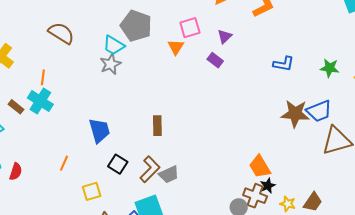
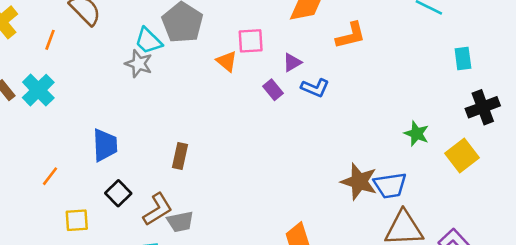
orange triangle: (176, 47) -> (227, 61), turned -36
gray star: (111, 64) -> (139, 64), turned 30
blue L-shape: (283, 64) -> (315, 88), moved
orange line: (43, 77) -> (50, 40), moved

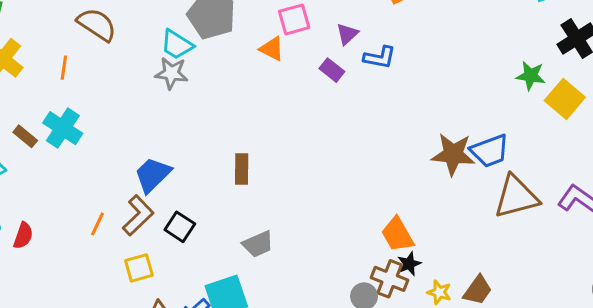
green star: (416, 134) -> (531, 76), moved
blue trapezoid: (105, 145) -> (153, 175), turned -120
brown L-shape: (158, 209) -> (138, 215), moved

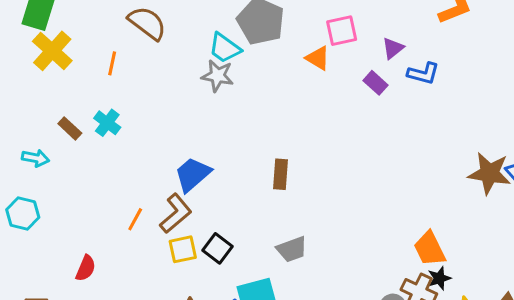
cyan cross: (63, 128) -> (107, 123), size x0.7
black square: (180, 227) -> (218, 248), moved
red semicircle: (23, 236) -> (86, 268), moved
yellow square: (139, 268) -> (183, 249), moved

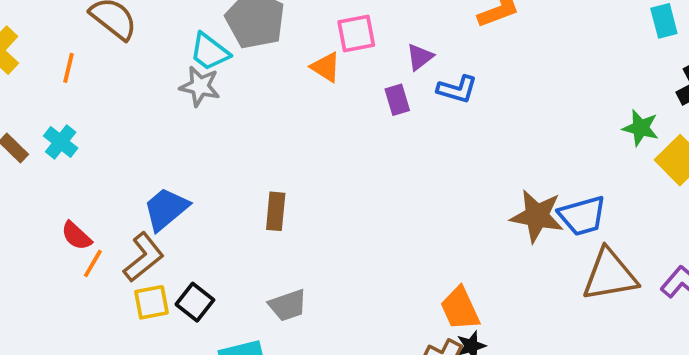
purple rectangle: (376, 83) -> (397, 100), turned 30
red semicircle: (86, 268) -> (76, 236), moved, turned 108

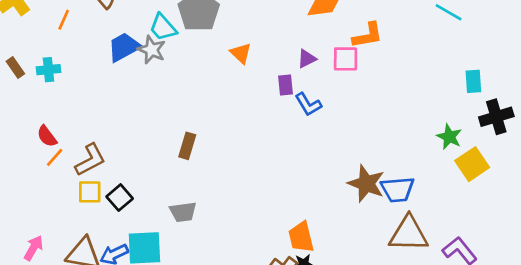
cyan rectangle: (664, 21) -> (473, 81), moved
pink square: (356, 34) -> (346, 59), moved
blue L-shape: (457, 89) -> (308, 104), moved, turned 32
cyan cross: (61, 142) -> (48, 70), turned 35
blue trapezoid: (166, 209) -> (124, 47), moved

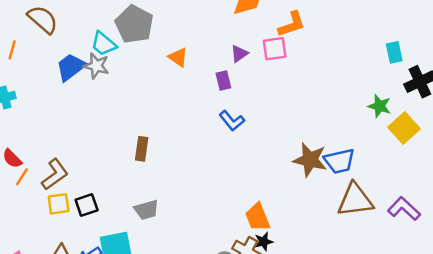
blue L-shape: (308, 104) -> (232, 121), moved
black square: (120, 198) -> (87, 205), turned 30

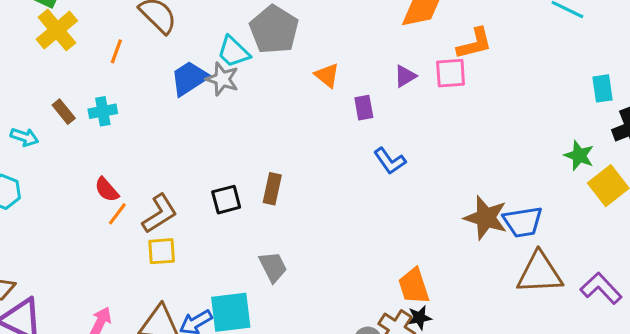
purple rectangle: (223, 80) -> (364, 108), moved
black square: (87, 205) -> (226, 200), moved
gray trapezoid: (146, 210) -> (273, 267), turned -105

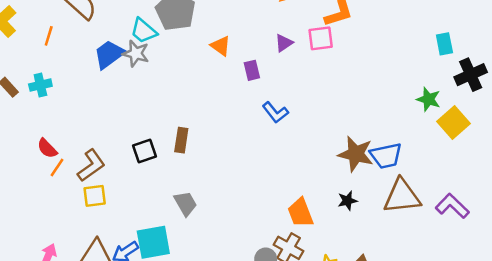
black star: (419, 318) -> (347, 201), moved

